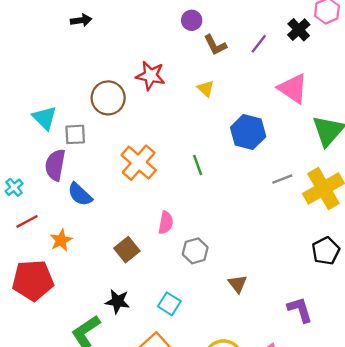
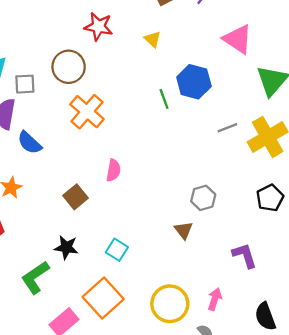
brown circle: (108, 98) -> (69, 67), moved
green line: (198, 165) -> (164, 99), moved
gray hexagon: (195, 251) -> (203, 198), moved

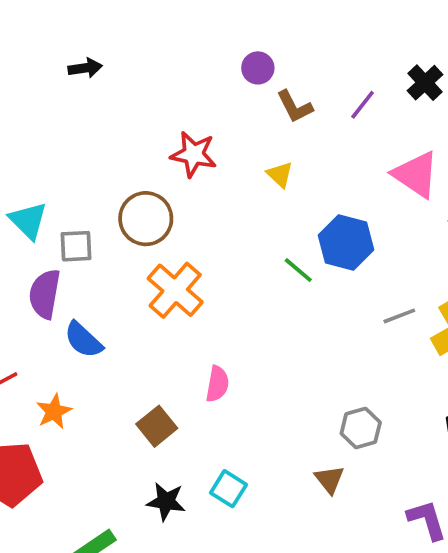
green line: (164, 99) -> (298, 270), turned -30
black star: (66, 247) -> (166, 501), moved
cyan square: (117, 250) -> (228, 489), moved

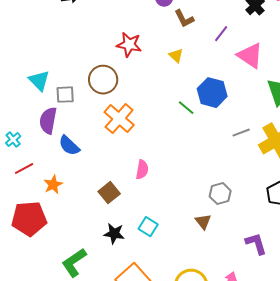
purple line: (363, 105) -> (221, 34), moved

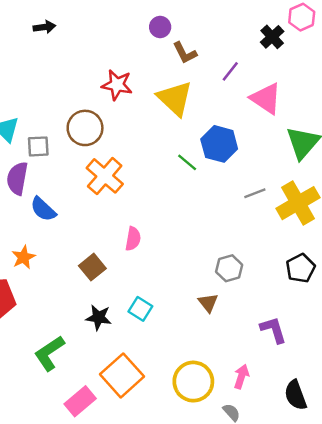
yellow triangle: (176, 56) -> (175, 98), size x2.0

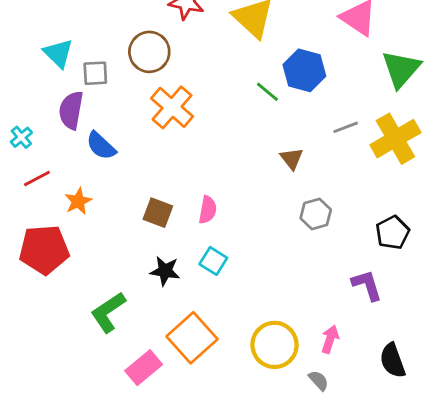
pink semicircle: (133, 239) -> (208, 210), moved
brown square: (92, 267) -> (158, 213), turned -30
black pentagon: (300, 268) -> (393, 233), moved
brown triangle: (208, 303) -> (292, 159), moved

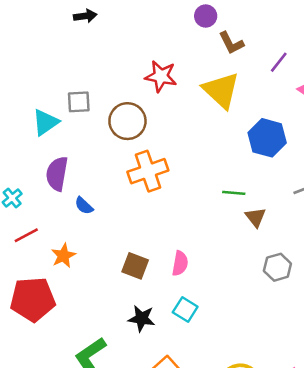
cyan triangle: (58, 53) -> (45, 122), turned 40
gray square: (95, 73) -> (79, 102), moved
green line: (267, 92) -> (234, 193), moved, turned -35
orange cross: (172, 107) -> (148, 171), turned 30
blue semicircle: (101, 146) -> (84, 206), size x0.7

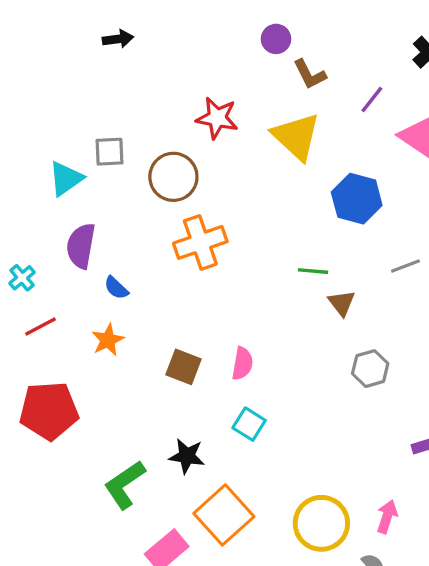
orange star: (63, 256) -> (108, 340), moved
black star: (142, 318) -> (187, 456), moved

